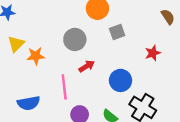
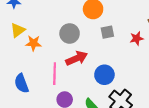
red star: (153, 53) -> (137, 38), moved
red arrow: (87, 66) -> (77, 58), size x1.5
blue semicircle: (29, 103) -> (22, 83), turned 72

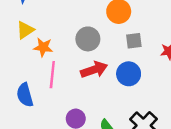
pink line: (55, 74) -> (52, 75), moved
blue circle: (104, 75) -> (129, 74), moved

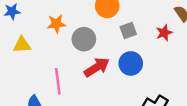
yellow triangle: (25, 30) -> (22, 45), turned 42
orange star: (43, 47) -> (56, 24), moved

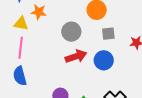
orange star: (56, 24) -> (39, 12), moved
pink line: (58, 81) -> (21, 48), moved

